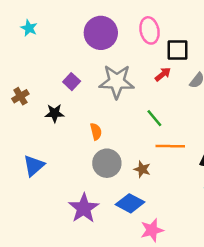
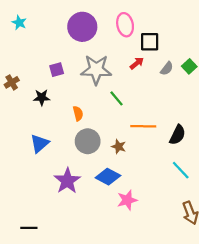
purple square: (72, 82) -> (57, 70), turned 32
green line: (154, 118) -> (117, 98), moved
blue triangle: (34, 166) -> (40, 143), moved

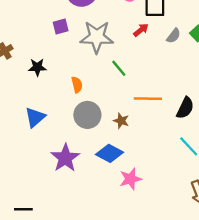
purple square: (57, 70) -> (61, 26), moved

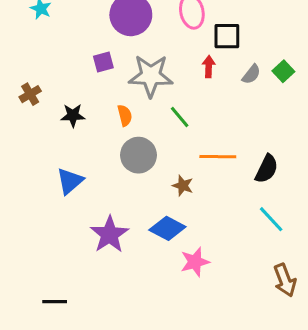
red arrow: (141, 30) -> (209, 67), turned -49
orange semicircle: (77, 85) -> (125, 115), moved
gray circle: (87, 115) -> (138, 155), moved

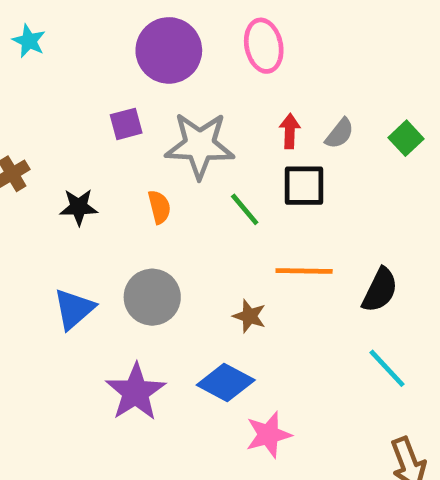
black square: (227, 36) -> (304, 186), moved
gray semicircle: (251, 74) -> (340, 133), moved
gray circle: (138, 155) -> (152, 297), moved

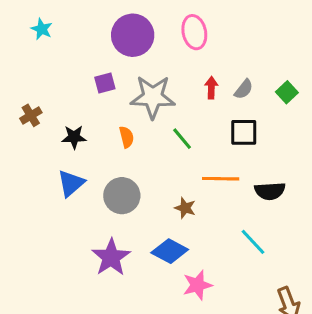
black square: (304, 186) -> (244, 132), moved
black semicircle: (380, 290) -> (270, 191), turned 60
blue triangle: (74, 309) -> (71, 183), moved
cyan line: (387, 368) -> (253, 242), moved

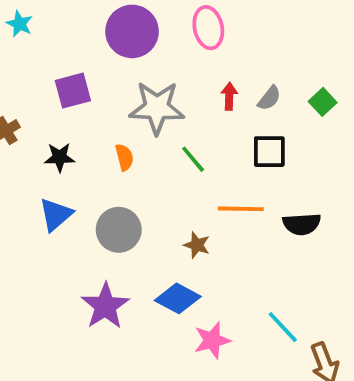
purple square: (105, 83) -> (73, 91), moved, size x1.4
cyan line: (253, 242) -> (283, 327), moved

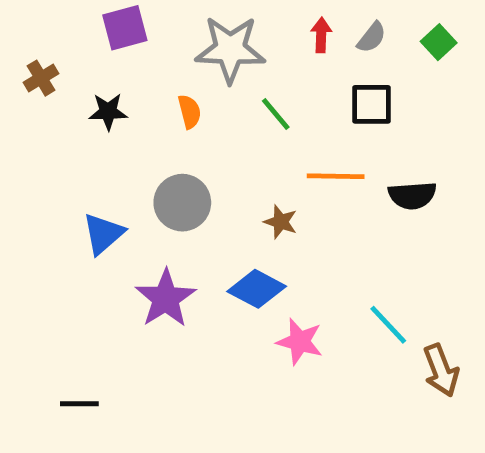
blue triangle: (56, 215) -> (103, 234), moved
pink star: (212, 340) -> (300, 342), turned 30

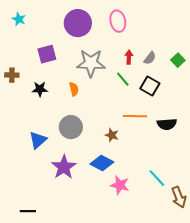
brown cross: (41, 78) -> (12, 75), turned 32
black square: (372, 104) -> (150, 86), turned 30
green line: (276, 114) -> (123, 79), moved

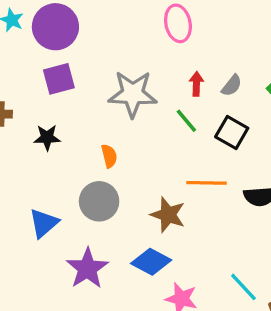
purple circle: (78, 23) -> (55, 27), moved
orange semicircle: (74, 89) -> (109, 156), moved
brown star: (112, 135) -> (168, 215), size x1.5

